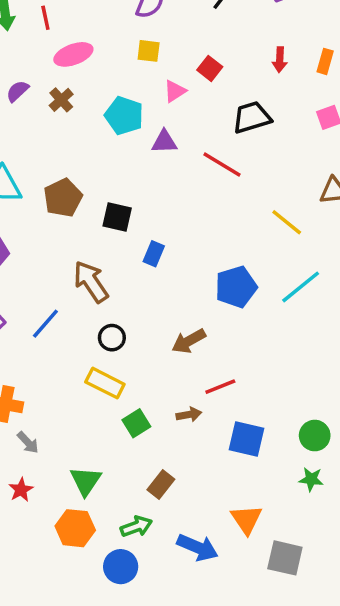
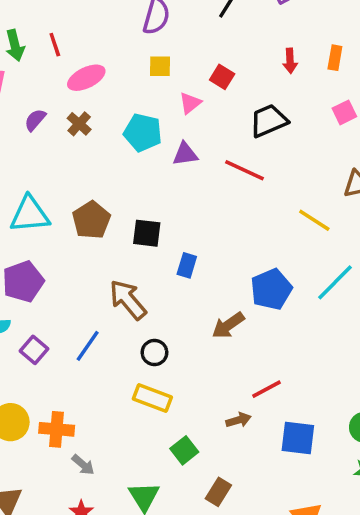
brown arrow: (189, 341) -> (228, 325), moved
green square: (136, 423) -> (184, 450), moved

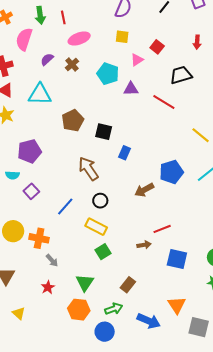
cyan triangle: (30, 215) -> (40, 94), moved
blue line: (88, 346) -> (65, 206), moved
green square: (184, 450) -> (103, 252), moved

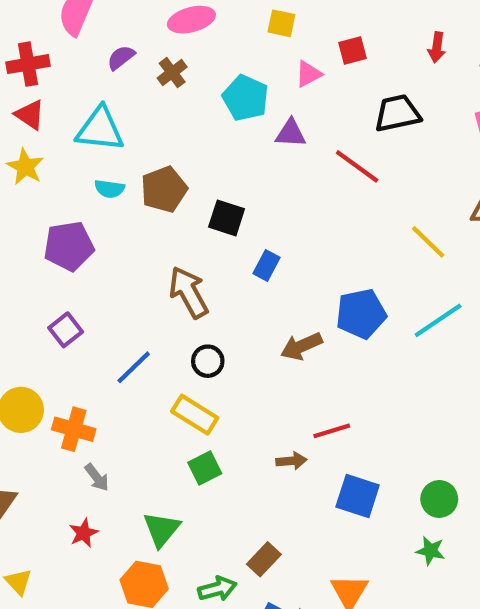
red square: (157, 47) -> (353, 50), turned 32
cyan semicircle: (12, 175) -> (109, 189), moved
brown rectangle: (128, 285) -> (264, 559), moved

